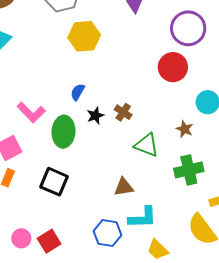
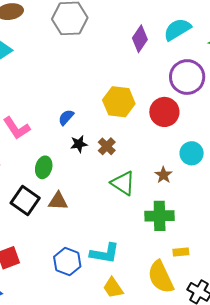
yellow hexagon: (84, 36) -> (119, 102), moved
green ellipse: (63, 132) -> (44, 167), moved, size x0.7
brown triangle: (124, 187) -> (58, 201), moved

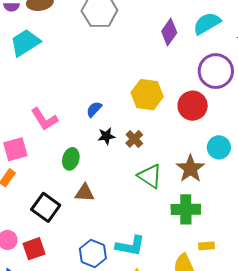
brown star: (163, 175) -> (190, 169), size x1.6
black square: (25, 201) -> (46, 207), moved

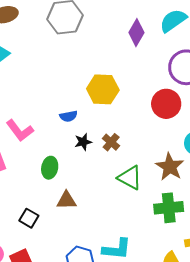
yellow hexagon: (147, 95) -> (103, 89), moved
blue semicircle: (94, 109) -> (68, 116), turned -138
black square: (46, 207) -> (29, 218), size x0.7

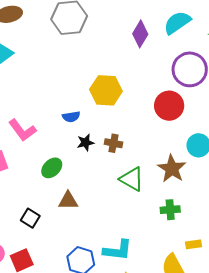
brown cross: (111, 142) -> (113, 143), turned -30
green ellipse: (50, 168) -> (52, 168), turned 35
green cross: (169, 208) -> (170, 210), size x0.7

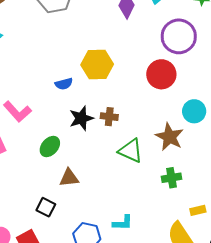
blue semicircle: (71, 117) -> (64, 84), moved
black star: (85, 143) -> (81, 118), size x1.4
black square: (30, 218) -> (46, 207), moved
cyan L-shape: (118, 250) -> (123, 223), size x0.7

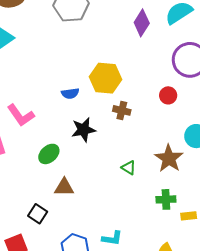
red circle: (161, 74) -> (168, 95), size x0.6
brown cross: (109, 117) -> (122, 110), moved
green triangle: (131, 151) -> (129, 168), size x0.6
yellow rectangle: (198, 210) -> (189, 216), moved

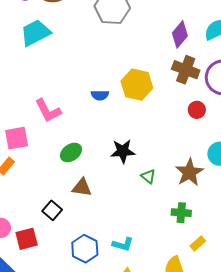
brown cross: (122, 110) -> (186, 70), moved, size x1.5
black star: (83, 130) -> (123, 151), moved
yellow rectangle: (189, 216) -> (198, 243), moved, turned -42

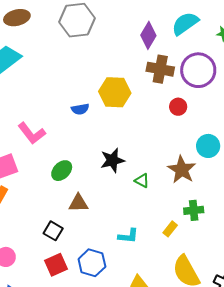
green cross: (181, 213) -> (194, 210), moved
red square: (27, 239) -> (56, 265), moved
yellow rectangle: (198, 243) -> (170, 229), moved
cyan L-shape: (123, 244) -> (128, 236), moved

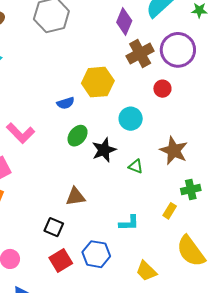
brown cross: (160, 69) -> (140, 54), turned -32
cyan circle: (208, 146) -> (131, 119), moved
green ellipse: (62, 171) -> (78, 136), moved

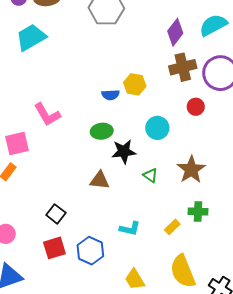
yellow hexagon: (98, 82) -> (135, 84), size x0.7
blue semicircle: (66, 103) -> (111, 95), moved
green ellipse: (78, 136) -> (102, 131), turned 30
brown triangle: (76, 197) -> (100, 180), moved

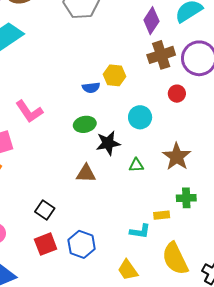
green triangle: (150, 175) -> (136, 165), turned -35
yellow rectangle: (172, 227) -> (162, 215), turned 42
cyan L-shape: (130, 229) -> (140, 231), moved

